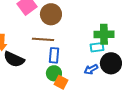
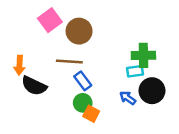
blue rectangle: (54, 55) -> (83, 81), turned -42
blue arrow: (91, 69) -> (128, 98), turned 64

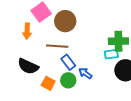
orange arrow: (19, 65) -> (27, 31), moved
blue arrow: (128, 98) -> (85, 73), moved
orange square: (91, 114) -> (48, 83), moved

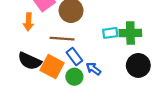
cyan rectangle: (111, 54) -> (110, 33), moved
orange square: (48, 83) -> (52, 67), moved, size x1.5

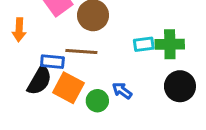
orange arrow: (28, 22) -> (19, 30), moved
blue rectangle: (74, 57) -> (52, 62), moved, turned -48
black semicircle: (30, 61) -> (39, 80), turned -85

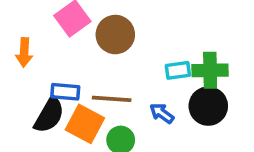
brown line: (81, 51) -> (112, 99), moved
black circle: (180, 86) -> (208, 106), moved
blue arrow: (122, 91) -> (162, 113), moved

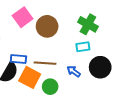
green cross: (210, 70) -> (88, 24), moved, turned 30

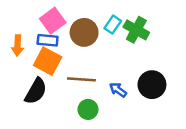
cyan rectangle: (83, 47) -> (113, 25), moved, turned -48
blue rectangle: (18, 59) -> (48, 40), moved
orange square: (30, 77) -> (48, 61), moved

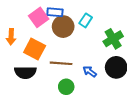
green cross: (136, 30) -> (113, 39), moved, turned 30
blue rectangle: (48, 40) -> (55, 12), moved
black semicircle: (36, 91) -> (25, 72), turned 60

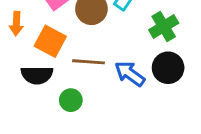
blue arrow: (90, 71) -> (130, 74), size x1.5
green circle: (66, 87) -> (71, 100), moved

